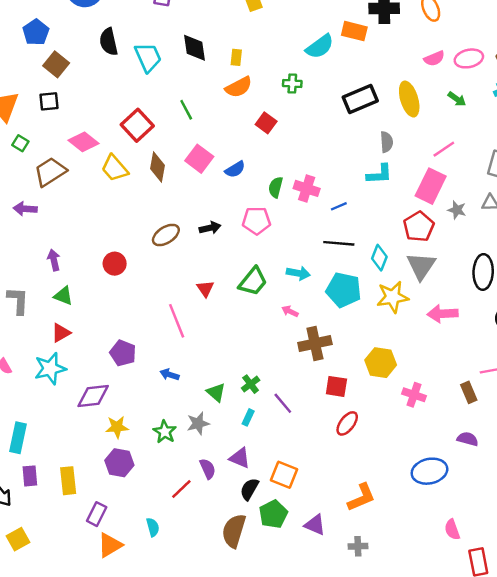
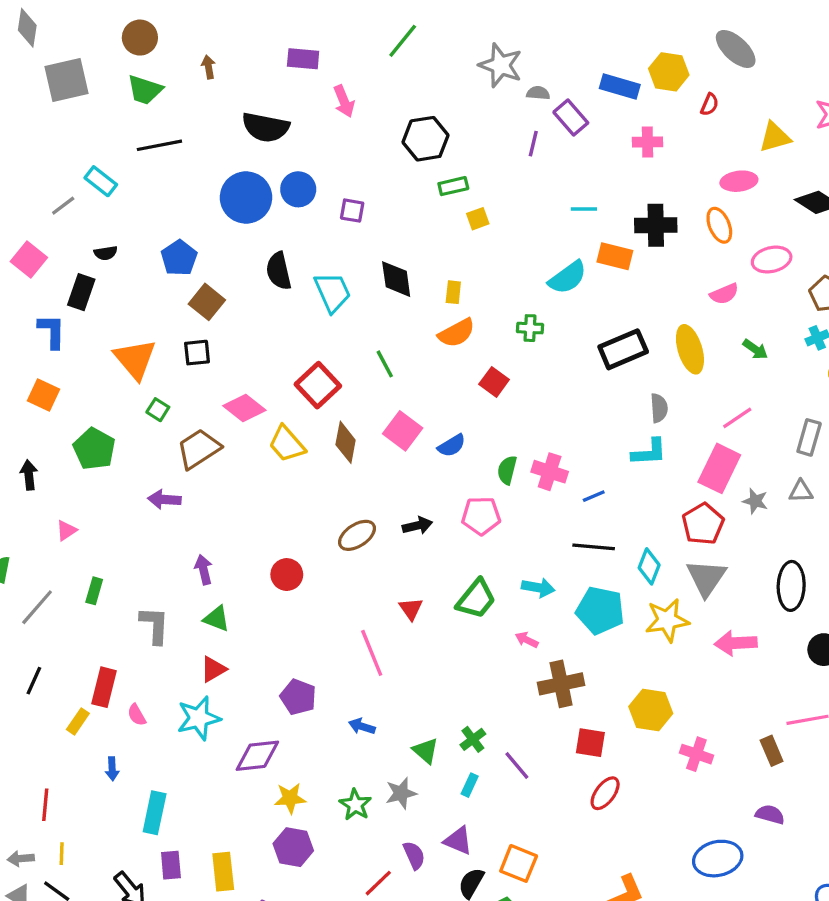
pink ellipse: (469, 58) -> (772, 260), moved

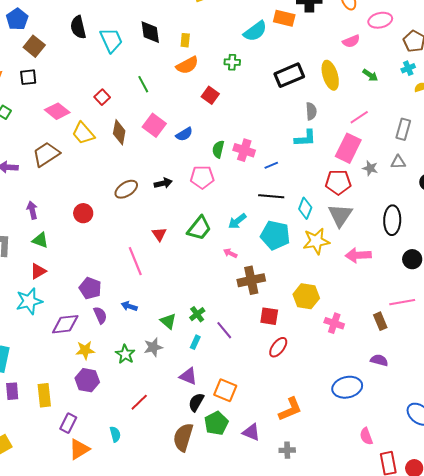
red square: (318, 385) -> (102, 97), size x0.6
brown trapezoid: (199, 449) -> (46, 154), moved
red pentagon: (703, 524) -> (338, 182), turned 30
cyan arrow: (538, 588) -> (237, 221), turned 132
purple semicircle: (414, 855) -> (100, 315), moved

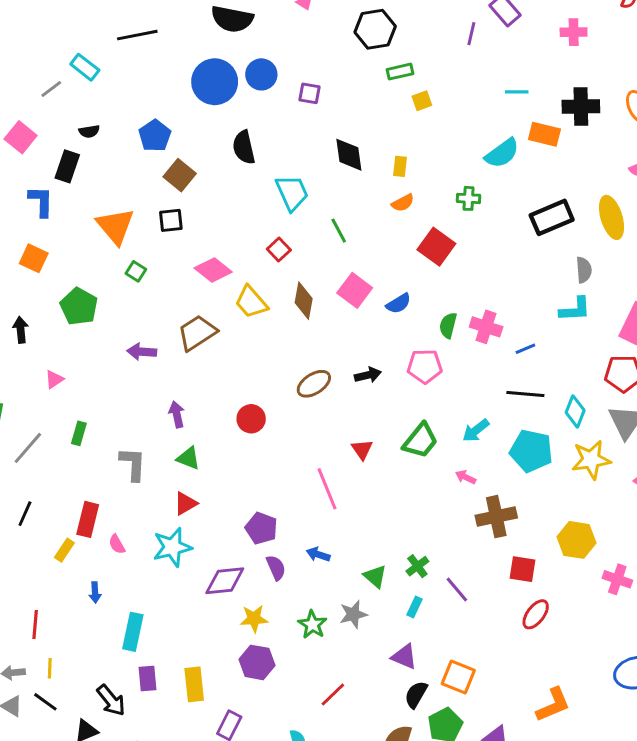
cyan trapezoid: (111, 40) -> (292, 193), moved
orange semicircle: (187, 65) -> (403, 203), size x0.7
red square: (210, 95) -> (436, 247), size x1.4

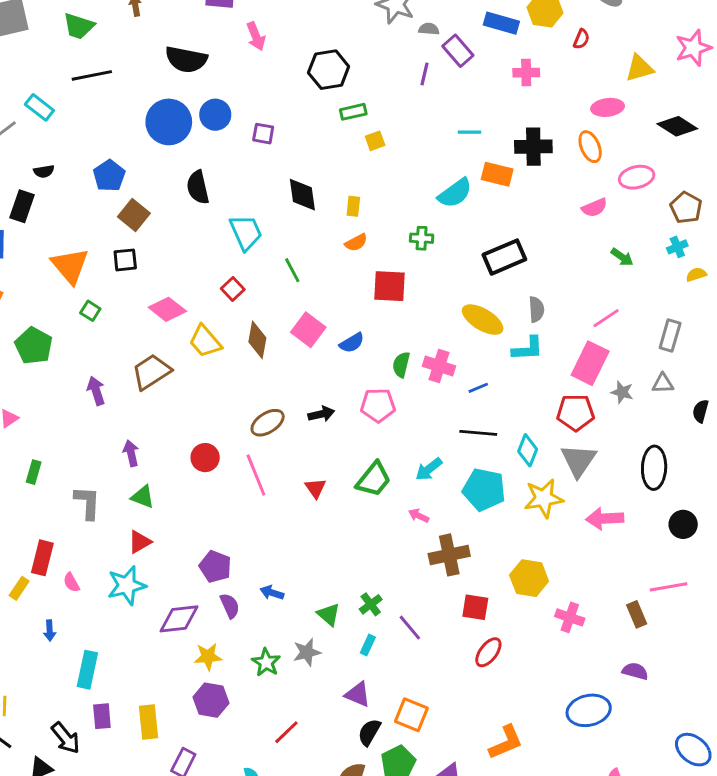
yellow ellipse: (612, 217) -> (483, 320), moved, turned -42
red square: (436, 247) -> (390, 286), turned -33
purple arrow: (142, 352) -> (96, 391), turned 68
pink line: (327, 489) -> (256, 475), moved

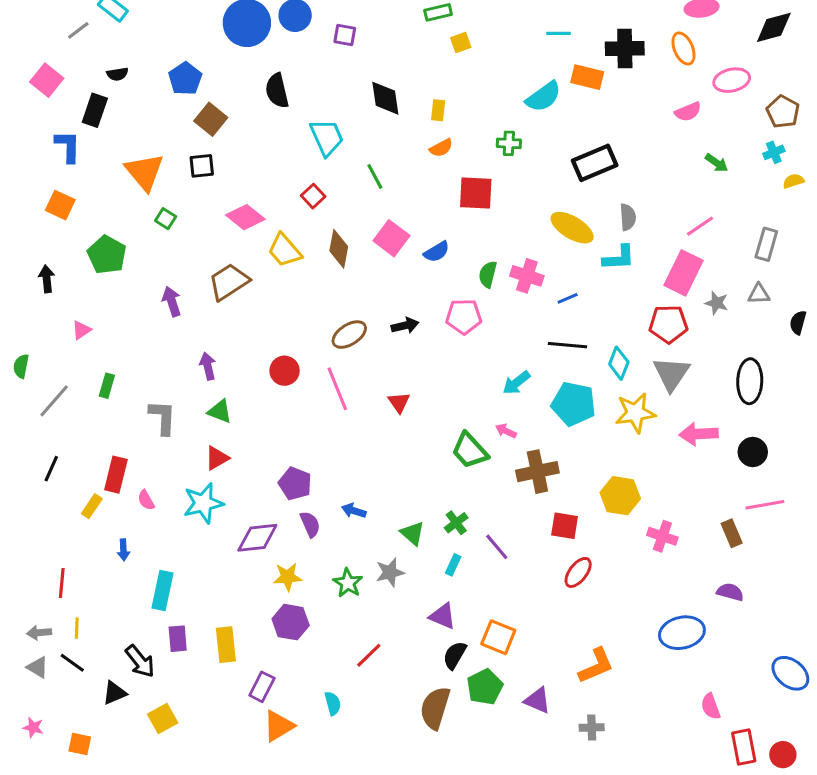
black diamond: (677, 126) -> (774, 27), turned -48
green trapezoid: (374, 479) -> (470, 450), moved, turned 99
black circle: (683, 524) -> (753, 452), moved

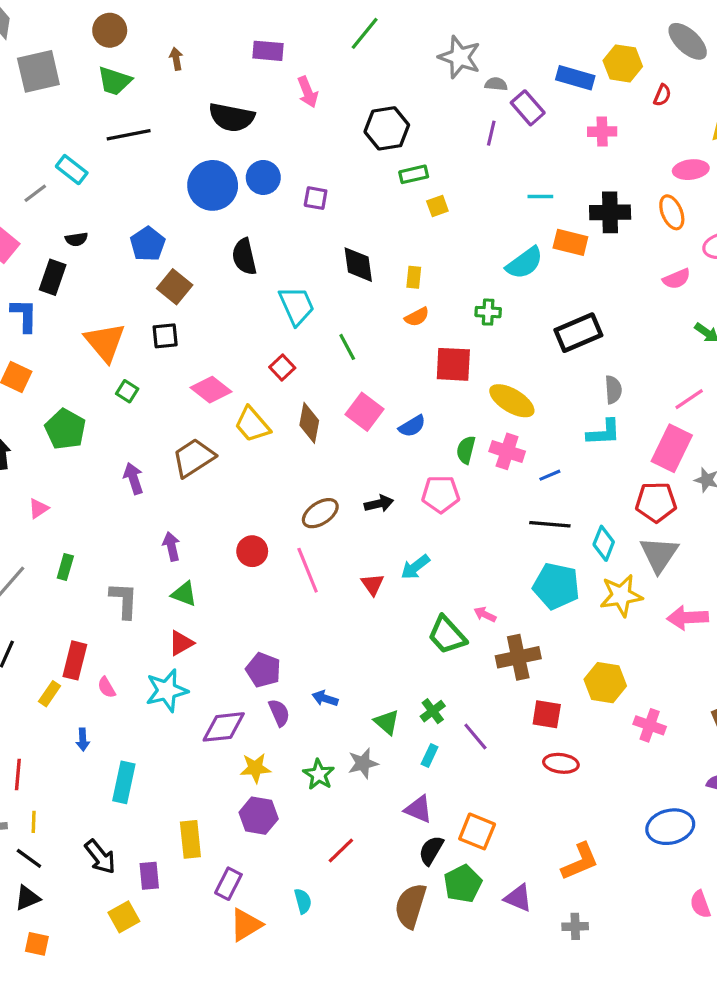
yellow ellipse: (572, 228) -> (512, 401), moved
cyan arrow: (516, 383) -> (415, 567), moved
red ellipse: (578, 572) -> (561, 763), turned 60
purple rectangle: (178, 639) -> (149, 876), moved
black triangle: (114, 693) -> (27, 898), moved

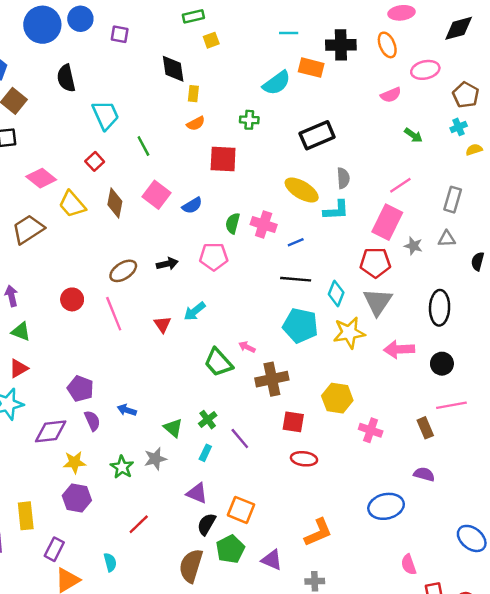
black diamond: (358, 265) -> (173, 69), moved
yellow ellipse: (512, 401) -> (302, 190), moved

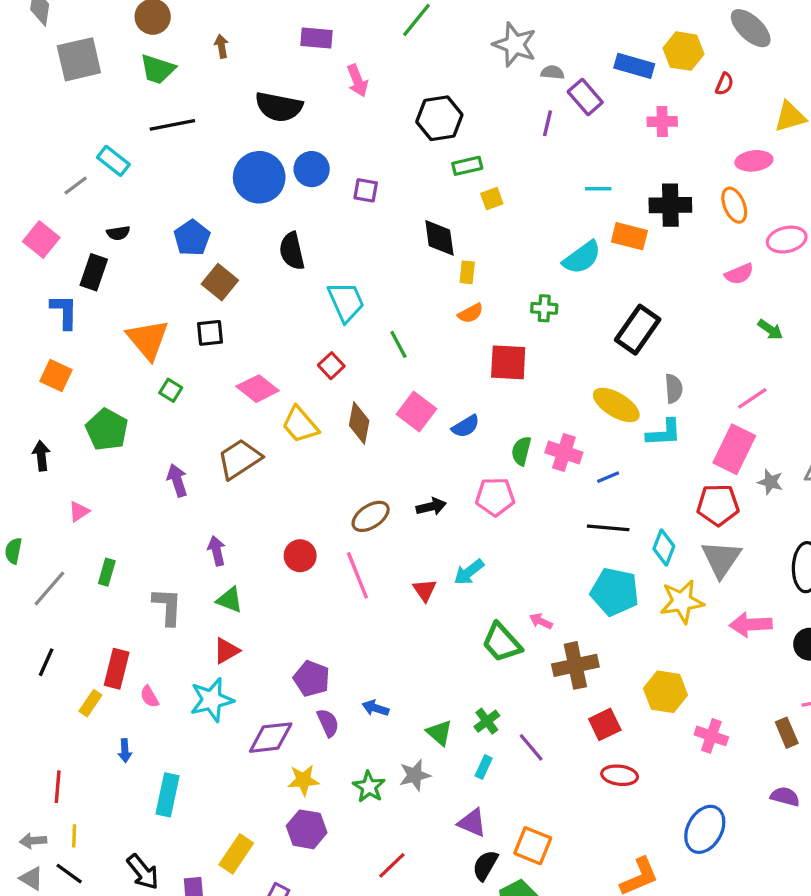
black rectangle: (317, 135) -> (638, 330), turned -32
red square: (293, 422) -> (605, 724), turned -35
blue ellipse: (386, 506) -> (705, 829), moved, turned -48
yellow rectangle: (26, 516) -> (236, 854), turned 40

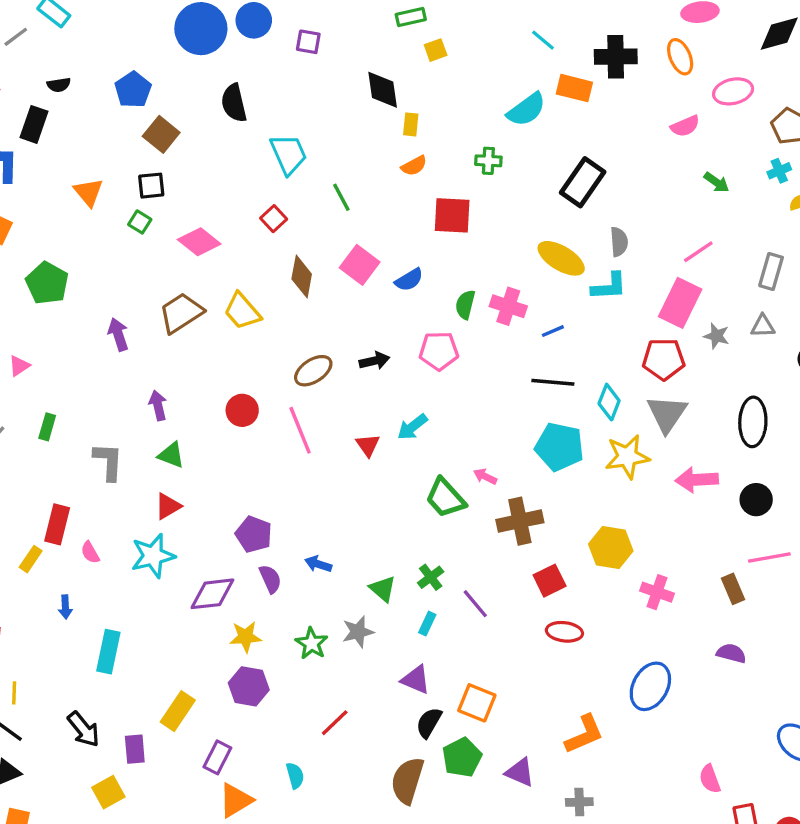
cyan line: (598, 189) -> (543, 40), turned 40
orange triangle: (148, 339) -> (89, 192), size x0.7
green square: (171, 390) -> (140, 222), moved
yellow trapezoid: (300, 425) -> (242, 311), moved

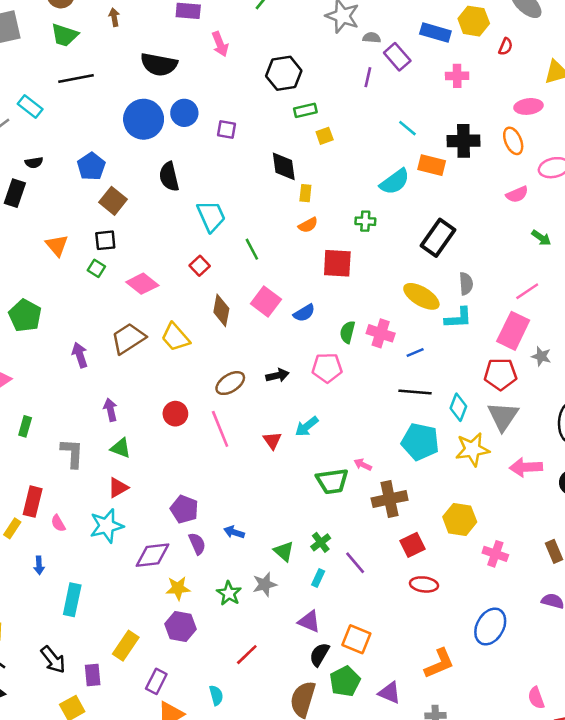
green trapezoid: (445, 498) -> (332, 481), turned -56

